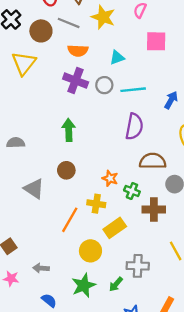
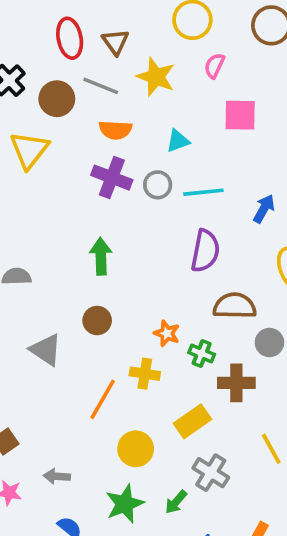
yellow rectangle: (115, 228) -> (192, 421), moved
gray cross: (138, 266) -> (211, 473), turned 30

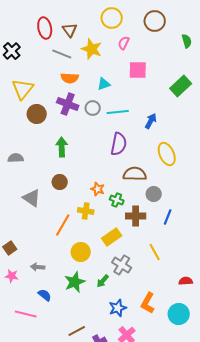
brown circle: (57, 99) -> (37, 114), moved

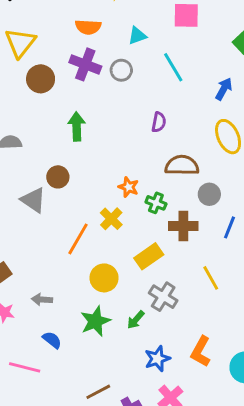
cyan line: (118, 112) -> (173, 67), moved, turned 65
blue arrow: (151, 121) -> (224, 89), moved
purple semicircle: (119, 144) -> (159, 122), size x0.6
brown circle: (60, 182) -> (58, 177), moved
yellow cross: (86, 211) -> (111, 219), turned 35

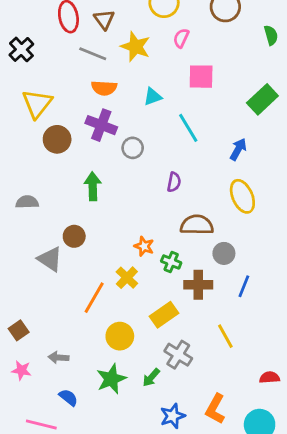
gray circle: (121, 70) -> (133, 148), moved

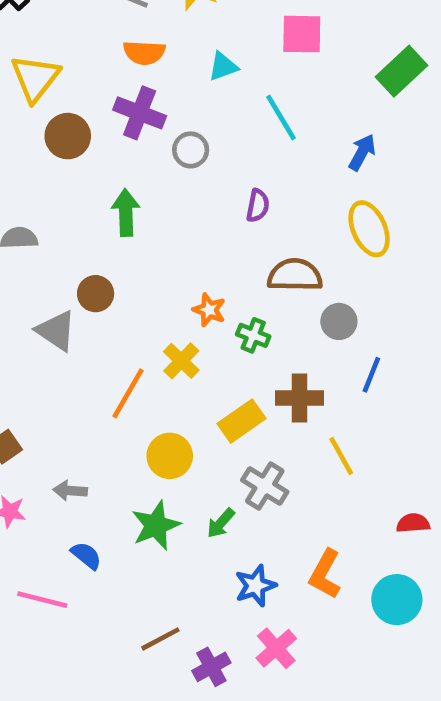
brown cross: (198, 285) -> (300, 398), moved

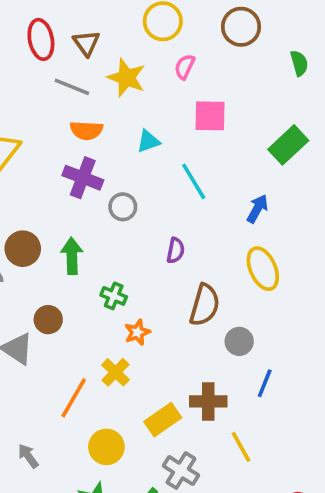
brown circle: (68, 136) -> (23, 249), moved
brown semicircle: (295, 275) -> (205, 305), turned 105
orange star: (209, 310) -> (137, 332), turned 30
green cross: (253, 335) -> (114, 296), moved
gray arrow: (70, 491) -> (28, 456), moved, turned 50

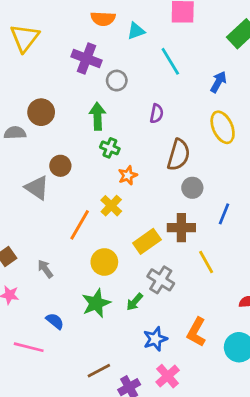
orange semicircle: (86, 130) -> (103, 19), moved
green arrow: (72, 256) -> (97, 116), moved
gray circle: (239, 341) -> (192, 188), moved

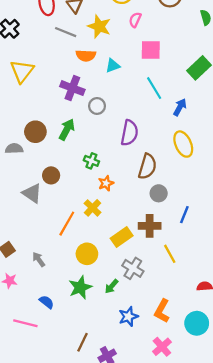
cyan line: (170, 61) -> (154, 88), moved
purple semicircle: (157, 114) -> (129, 133), size x1.6
green arrow: (97, 116) -> (67, 129), moved, turned 30
brown line: (99, 371) -> (82, 342), turned -36
pink cross: (168, 376) -> (162, 347), moved

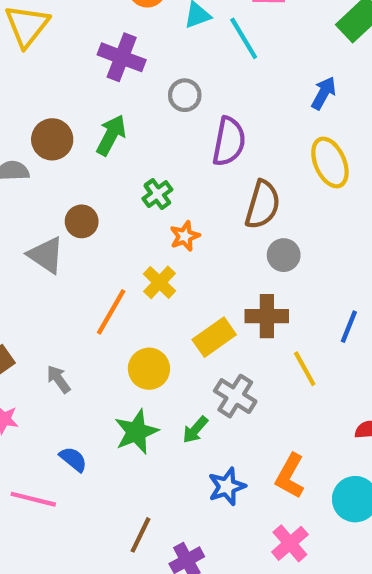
cyan line: (154, 88) -> (244, 38), moved
gray circle: (97, 106) -> (185, 95), moved
green cross: (91, 161) -> (157, 194), turned 32
blue line: (184, 215) -> (349, 327), moved

